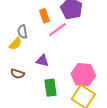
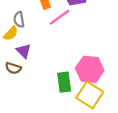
purple triangle: (42, 61) -> (24, 51), moved, turned 32
green rectangle: (50, 88) -> (64, 82), moved

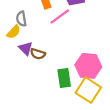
brown semicircle: (13, 68) -> (38, 54), moved

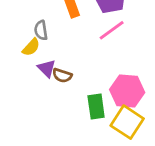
pink line: (60, 17) -> (112, 30), moved

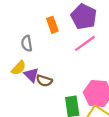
yellow semicircle: (31, 47) -> (19, 68), moved

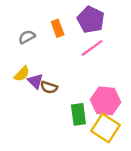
gray semicircle: (27, 43) -> (27, 37), moved, turned 70

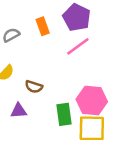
purple triangle: (35, 81) -> (19, 111), moved, turned -49
yellow square: (106, 128) -> (92, 128), turned -32

